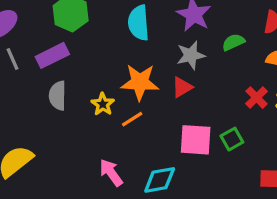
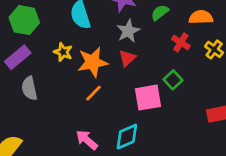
red cross: (257, 98) -> (181, 42), moved
yellow star: (103, 104) -> (63, 52), moved
green square: (232, 139) -> (173, 80), moved

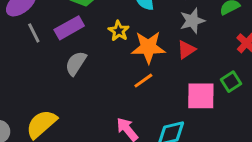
gray semicircle: (29, 88) -> (76, 63), turned 35

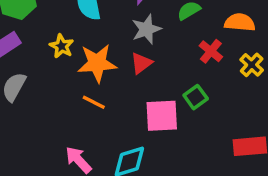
orange line: (143, 81) -> (94, 102), turned 66

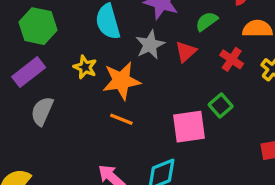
gray star: (146, 29) -> (150, 45), moved
red triangle: (141, 63) -> (186, 52), moved

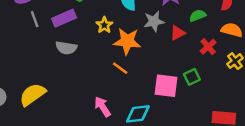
gray semicircle: (42, 111) -> (66, 48), turned -120

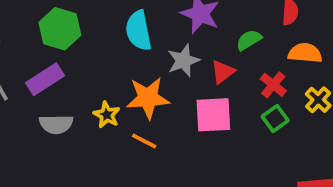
yellow star: (104, 25) -> (107, 115), moved
green square: (192, 77) -> (275, 119), moved
pink square: (166, 86) -> (213, 115), moved

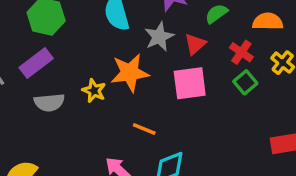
orange line: (144, 141) -> (144, 129), moved

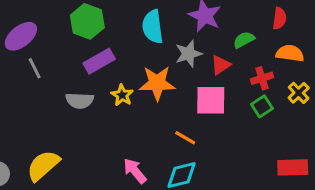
red cross: (241, 52) -> (262, 78), turned 30
purple rectangle: (36, 63) -> (99, 61), moved
orange line: (144, 129) -> (185, 138), moved

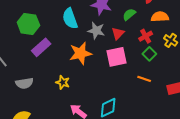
gray star: (188, 54) -> (96, 31), turned -30
yellow star: (122, 95) -> (63, 82), moved
gray semicircle: (80, 101) -> (24, 83), moved
orange line: (185, 138) -> (144, 79), moved

